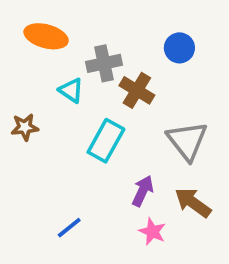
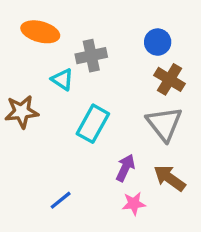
brown cross: (137, 90) -> (170, 79), moved
brown star: (25, 127) -> (22, 112), size x1.4
pink star: (152, 232) -> (134, 204), turned -30

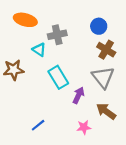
cyan rectangle: (93, 124) -> (58, 77), turned -60
purple arrow: (125, 168) -> (79, 95), moved

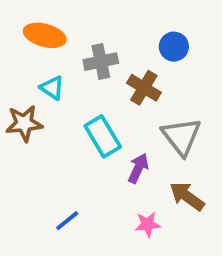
cyan triangle: (39, 50) -> (52, 88), moved
brown cross: (106, 50) -> (144, 88), moved

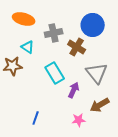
blue circle: (174, 47) -> (93, 25), size x1.5
brown arrow: (187, 196) -> (100, 105), turned -66
blue line: (67, 221) -> (36, 118), turned -32

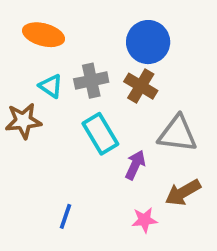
blue circle: (93, 25) -> (148, 42), moved
gray cross: (54, 33) -> (91, 81), moved
gray triangle: (97, 73) -> (177, 134), turned -45

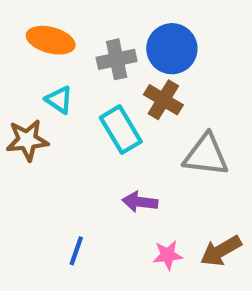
gray cross: (91, 81) -> (117, 59), moved
cyan rectangle: (100, 134) -> (121, 130), moved
purple arrow: (135, 165) -> (140, 202), moved, turned -108
brown arrow: (183, 192) -> (221, 251), moved

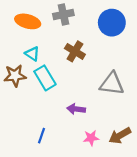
blue circle: (172, 49) -> (112, 23), moved
gray cross: (117, 59) -> (63, 15), moved
brown cross: (163, 100) -> (75, 51), moved
cyan rectangle: (121, 130) -> (45, 78), moved

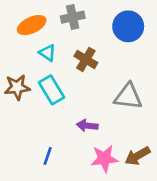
orange ellipse: (28, 21) -> (32, 25), turned -40
cyan triangle: (32, 54) -> (48, 53), moved
pink star: (91, 138) -> (104, 159), size x1.5

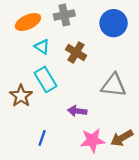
brown star: (17, 87) -> (21, 96), moved, turned -30

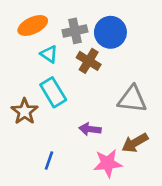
gray cross: (64, 15) -> (75, 31), moved
blue circle: (114, 23) -> (110, 32), moved
brown arrow: (122, 138) -> (135, 143), moved

